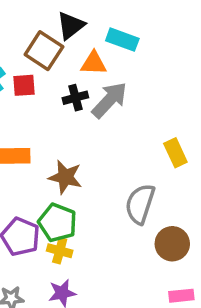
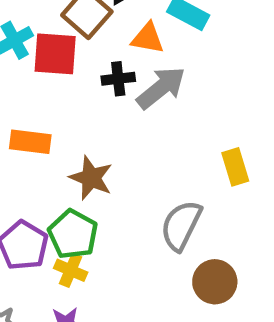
red square: (24, 85) -> (55, 54), size x1.5

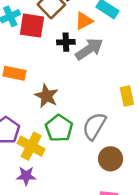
orange triangle: (148, 38) -> (84, 21), turned -42
green pentagon: (73, 234) -> (59, 128), moved
yellow cross: (71, 270) -> (31, 146), size x1.5

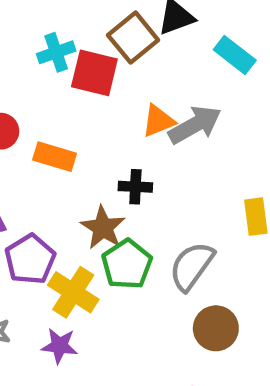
orange triangle: (84, 21) -> (158, 121), moved
black cross: (66, 42) -> (135, 187), moved
brown star: (46, 96) -> (103, 228), moved

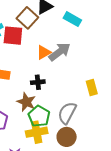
yellow cross: (73, 292) -> (37, 132), moved, turned -35
brown circle: (216, 328) -> (67, 137), moved

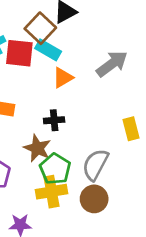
cyan rectangle: (72, 19) -> (48, 50), moved
gray arrow: (60, 52) -> (112, 64), moved

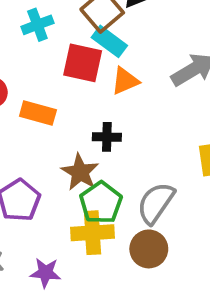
red square: (19, 53) -> (83, 63), moved

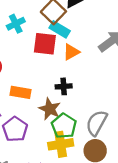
orange rectangle: (38, 113) -> (20, 92), moved

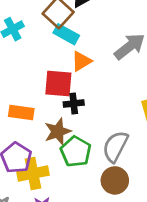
red square: (45, 44) -> (58, 83), moved
brown star: (50, 109) -> (58, 132), turned 30
yellow cross: (61, 144) -> (33, 174), moved

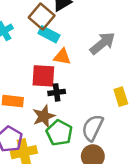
orange triangle: (81, 61) -> (62, 57), turned 42

